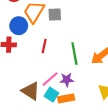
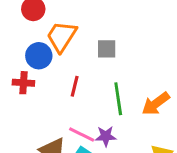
gray square: (55, 14) -> (107, 49), moved
pink line: (50, 79) -> (82, 134), turned 66

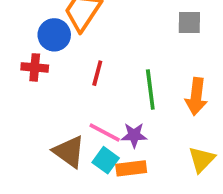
gray square: (107, 49) -> (189, 22), moved
orange arrow: (156, 104) -> (196, 97), turned -48

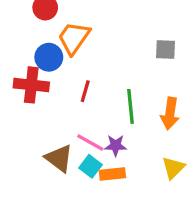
red cross: (35, 67) -> (31, 85), size x1.5

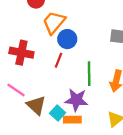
blue circle: (49, 57) -> (67, 39), moved
pink line: (90, 142) -> (16, 90), moved
purple star: (116, 145) -> (76, 100), size x1.5

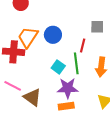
orange trapezoid: (54, 22) -> (28, 37), moved
red line: (59, 60) -> (83, 45), moved
cyan square: (58, 113) -> (58, 67), moved

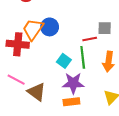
gray square: (97, 27) -> (105, 28), moved
blue circle: (53, 35) -> (50, 27), moved
red line: (83, 45) -> (90, 39), turned 64

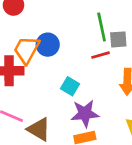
green line: (83, 57) -> (102, 27), moved

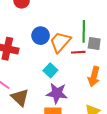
orange trapezoid: (27, 50) -> (60, 42), moved

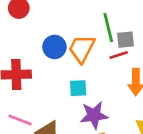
red line: (78, 52) -> (119, 55), moved
cyan square: (50, 70) -> (78, 88), turned -32

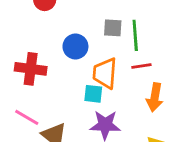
gray square: (125, 40) -> (113, 28), moved
orange trapezoid: (82, 49) -> (105, 73), moved, turned -32

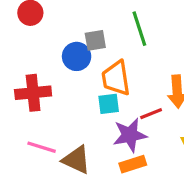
gray square: (113, 28) -> (95, 40), moved
red line: (141, 66) -> (151, 114), moved

